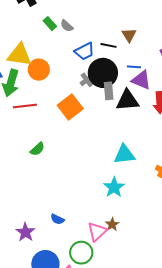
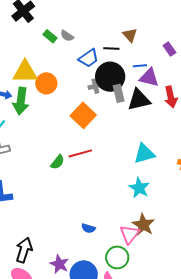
gray cross: (87, 80) -> (95, 86), turned 32
red line: (25, 106) -> (80, 153), moved
brown star: (112, 224) -> (143, 225), size x1.6
purple star: (25, 232) -> (59, 264), moved

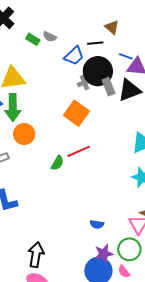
blue line: (140, 66) -> (126, 56), turned 32
orange circle: (46, 83) -> (24, 134), moved
purple star: (59, 264) -> (104, 254), moved, turned -30

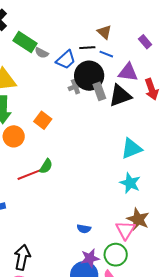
gray semicircle: (50, 37) -> (42, 53), moved
green rectangle: (33, 39) -> (25, 42), size x1.6
blue line: (126, 56) -> (106, 54), moved
orange square: (76, 113) -> (43, 120), moved, size x0.7
red line: (79, 151) -> (29, 175), moved

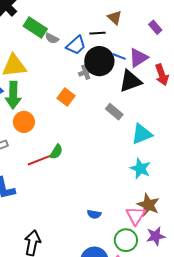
blue line: (106, 54) -> (119, 56), moved
purple triangle: (128, 72) -> (138, 58), turned -40
gray rectangle: (99, 91) -> (114, 112), moved, turned -30
orange square: (43, 120) -> (66, 97), moved
purple star: (90, 258) -> (156, 236), moved

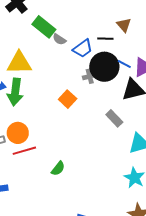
orange circle: (24, 122) -> (18, 133), moved
green semicircle: (56, 152) -> (58, 168), moved
red line: (39, 160) -> (24, 151), moved

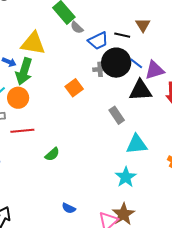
orange circle: (18, 133) -> (18, 98), moved

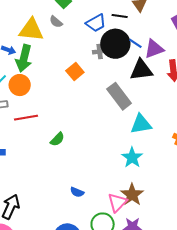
gray semicircle: (77, 27) -> (56, 22), moved
gray rectangle: (117, 115) -> (119, 96), size x1.5

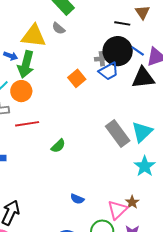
blue trapezoid: (96, 23) -> (109, 71), moved
gray rectangle: (119, 96) -> (118, 133), moved
cyan triangle: (141, 124) -> (142, 132), turned -35
cyan star: (132, 157) -> (145, 166), moved
brown star: (132, 195) -> (132, 202), size x0.6

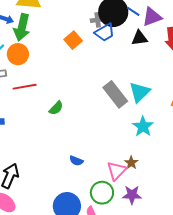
black triangle: (143, 78) -> (139, 38), size x0.7

